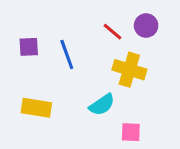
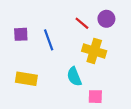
cyan semicircle: (102, 105) -> (74, 77), turned 102

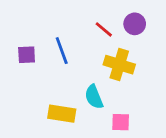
purple square: (21, 34) -> (27, 55), moved
yellow rectangle: (26, 79) -> (62, 114), moved

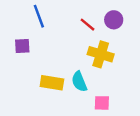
blue line: (62, 51) -> (39, 16), moved
yellow rectangle: (62, 114) -> (52, 83), moved

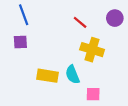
blue line: (39, 16) -> (24, 15), moved
purple circle: (114, 20) -> (115, 18), moved

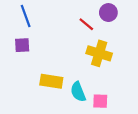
purple circle: (115, 18) -> (108, 13), moved
cyan semicircle: (72, 75) -> (78, 92), moved

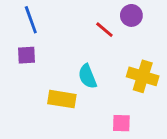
yellow cross: (99, 53) -> (143, 76), moved
cyan semicircle: (78, 92) -> (87, 76), moved

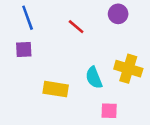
red line: (104, 30) -> (76, 27), moved
cyan semicircle: (87, 76) -> (94, 78), moved

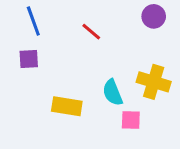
purple circle: (118, 14) -> (154, 16), moved
pink square: (109, 111) -> (131, 120), moved

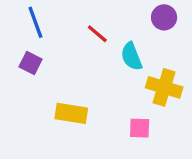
purple square: (29, 59) -> (31, 63), turned 30
cyan semicircle: (113, 93) -> (131, 56), moved

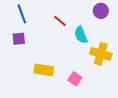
purple square: (31, 63) -> (19, 39), turned -32
pink square: (140, 128) -> (75, 79), moved, turned 32

